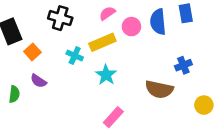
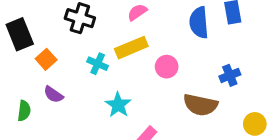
pink circle: (131, 27) -> (167, 67), moved
cyan star: (106, 75) -> (118, 105), moved

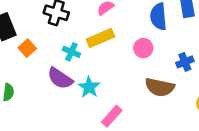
pink circle: (167, 67) -> (143, 48), moved
purple semicircle: (53, 95) -> (60, 78), moved, size x1.5

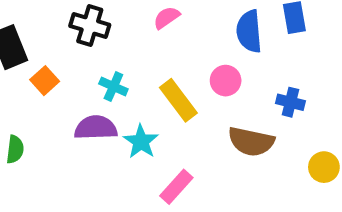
yellow rectangle: (100, 38) -> (178, 100), moved, turned 76
blue cross: (185, 62) -> (290, 102), turned 36
purple semicircle: (60, 78) -> (96, 128), turned 144

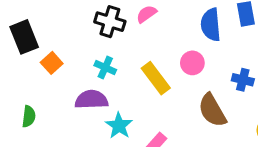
black cross: (90, 25) -> (110, 22), moved
cyan star: (141, 142) -> (119, 126), moved
brown semicircle: (251, 142) -> (212, 110), turned 48

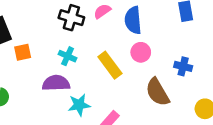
blue semicircle: (211, 25) -> (133, 20), moved
orange square: (52, 63) -> (23, 52), turned 30
cyan star: (119, 126) -> (79, 105), turned 30

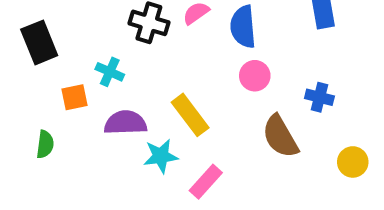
orange square: (23, 52) -> (74, 97), moved
cyan cross: (68, 56) -> (110, 72), moved
yellow rectangle: (110, 65) -> (190, 115), moved

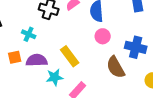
orange square: (74, 97) -> (15, 57), moved
blue cross: (319, 97) -> (136, 47), size x1.5

